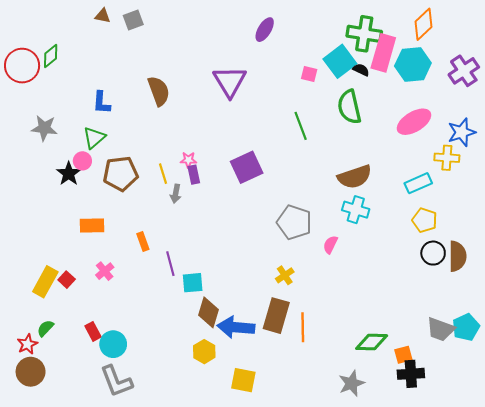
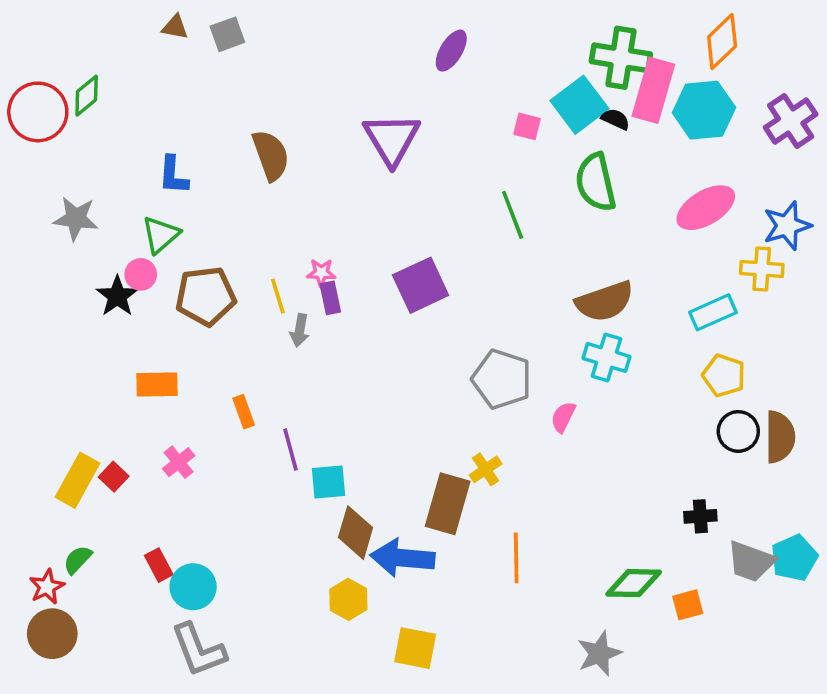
brown rectangle: (276, 316) -> (448, 504), moved
black cross: (411, 374) -> (700, 516), moved, size x0.7

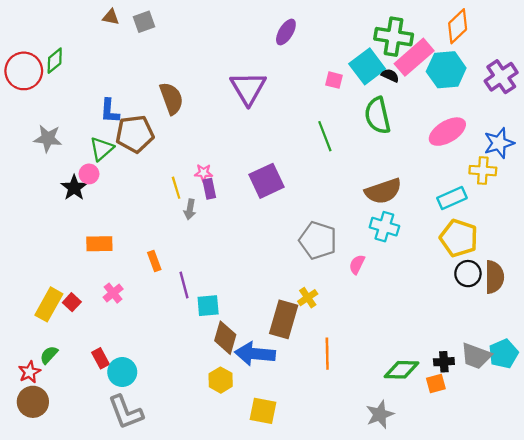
pink rectangle: (653, 90) -> (414, 57), turned 33
brown pentagon: (206, 296) -> (135, 134), moved
yellow pentagon: (724, 376) -> (459, 238), size x1.4
black cross: (700, 516) -> (444, 362), moved

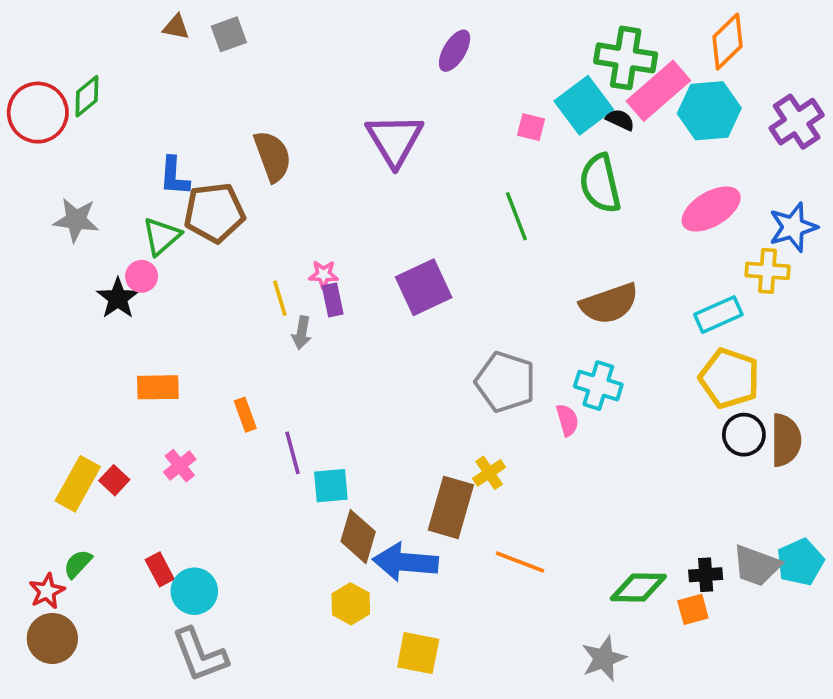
cyan cross: (384, 227) -> (598, 386), moved
pink semicircle: (357, 264) -> (567, 420), turned 138
orange line: (327, 354) -> (520, 562), turned -68

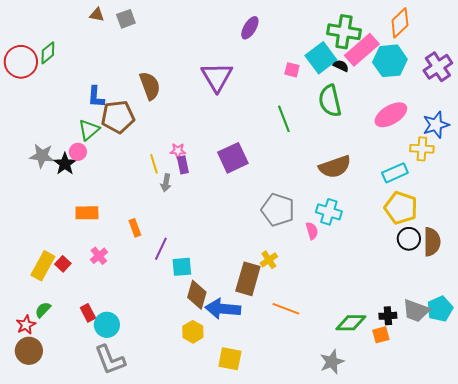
gray star: (76, 220) -> (42, 156), moved
purple line: (293, 453) -> (161, 249), turned 40

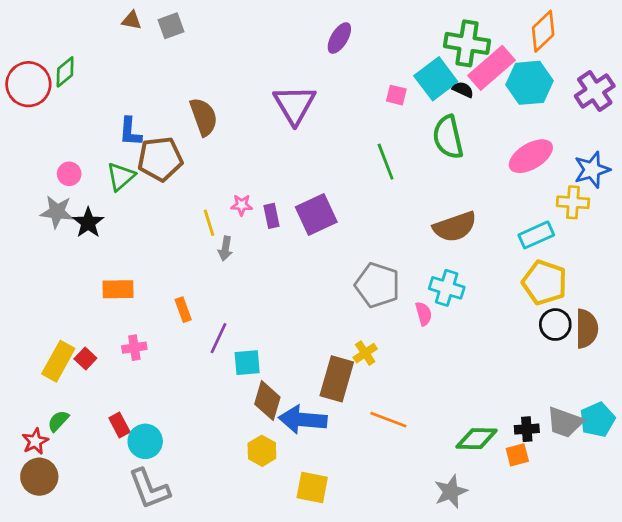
pink circle: (78, 152) -> (69, 174), moved
purple rectangle: (183, 165) -> (271, 216), moved
pink cross: (99, 256) -> (134, 348), turned 30

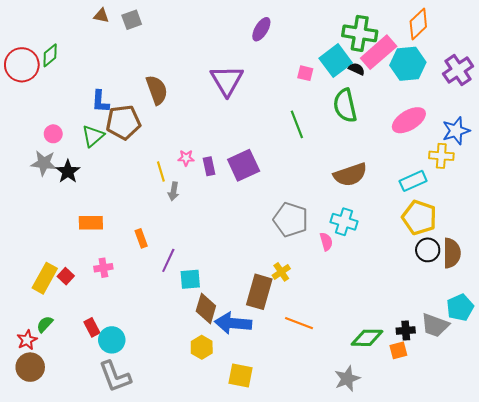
cyan pentagon: (597, 420) -> (460, 307), moved

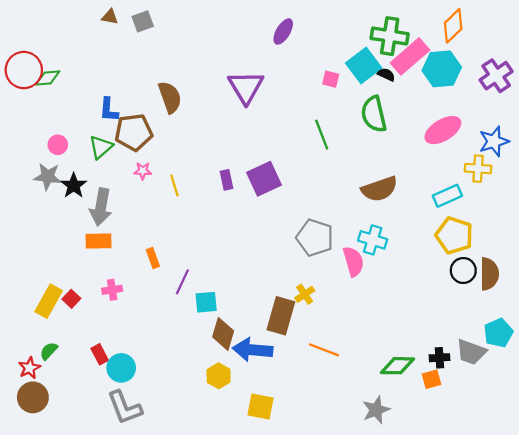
green diamond: (50, 55) -> (48, 78), moved, turned 35
pink star: (186, 158) -> (143, 171), moved
gray arrow: (173, 191) -> (101, 207), moved, size x1.8
pink semicircle: (326, 242) -> (353, 261), size x1.5

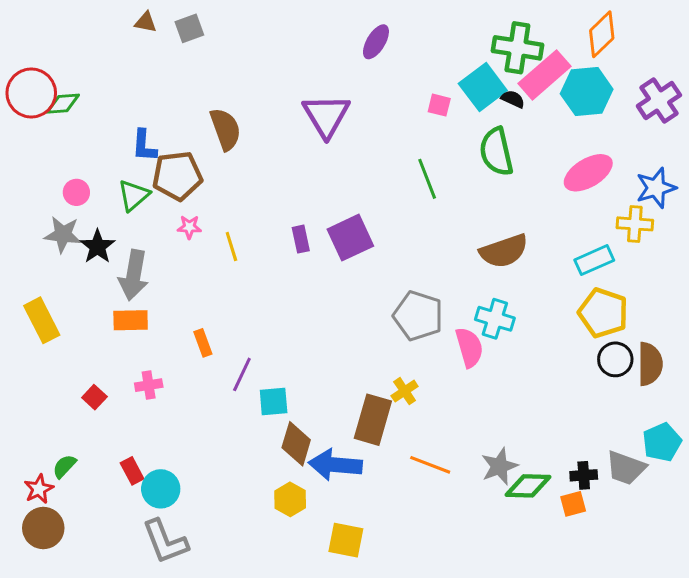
yellow rectangle: (49, 301) -> (42, 320), moved, turned -56
gray star: (376, 410) -> (499, 466), moved

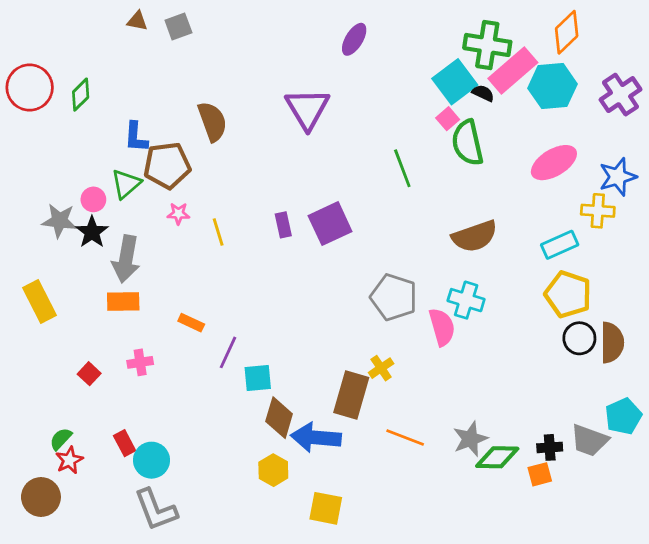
green diamond: (63, 104) -> (81, 95), moved, turned -40
pink square: (439, 105) -> (448, 119), moved, turned 35
pink circle: (76, 192) -> (93, 199), moved
orange rectangle: (203, 343) -> (191, 323), turned -45
red star: (39, 489) -> (69, 460), moved

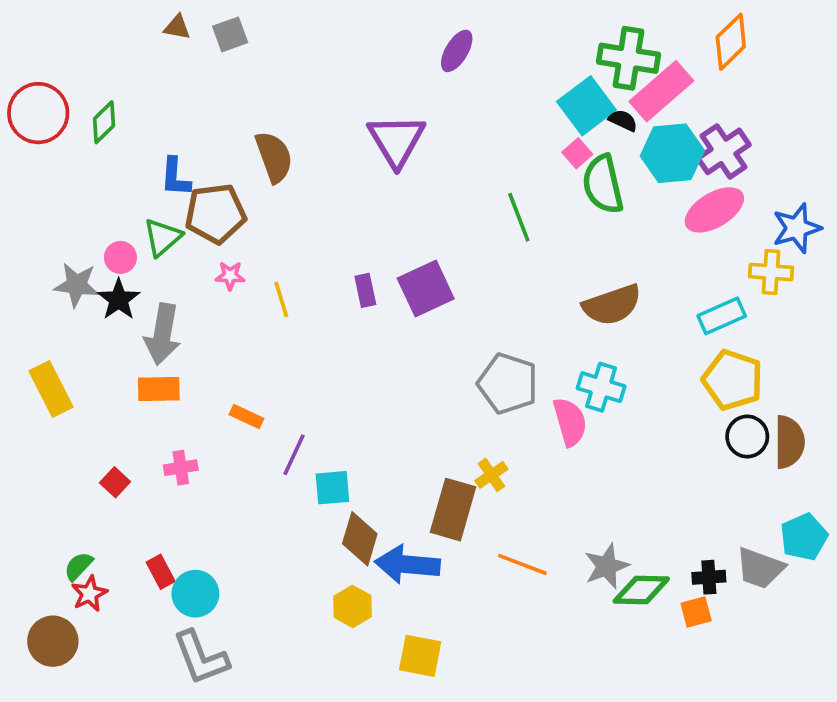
cyan hexagon: (552, 86) -> (672, 153), moved
purple cross: (621, 95) -> (723, 151), moved

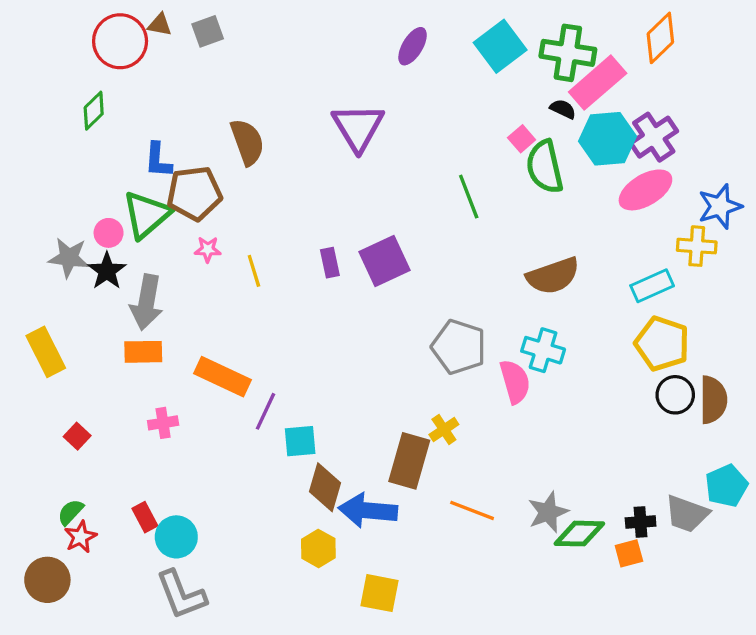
cyan square: (586, 106) -> (500, 46), moved
red circle: (38, 113) -> (120, 41), moved
green triangle: (162, 237) -> (147, 215), size x1.4
orange rectangle: (247, 416) -> (223, 377), size x1.8
red square: (115, 482) -> (77, 436), moved

